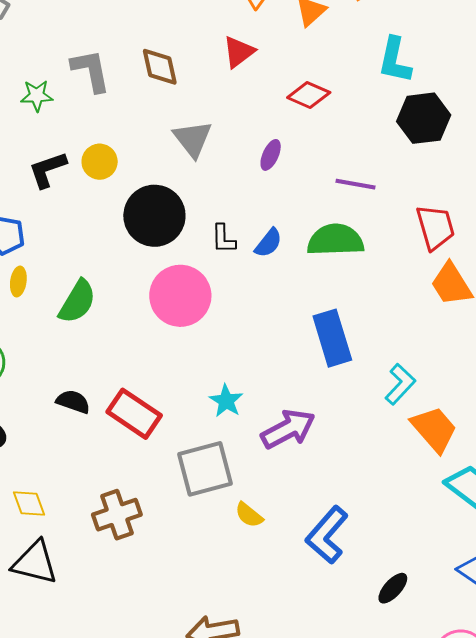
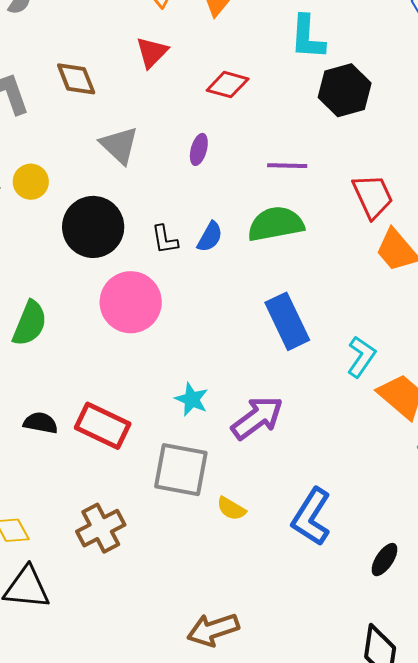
gray square: (205, 469) -> (181, 470), turned 34

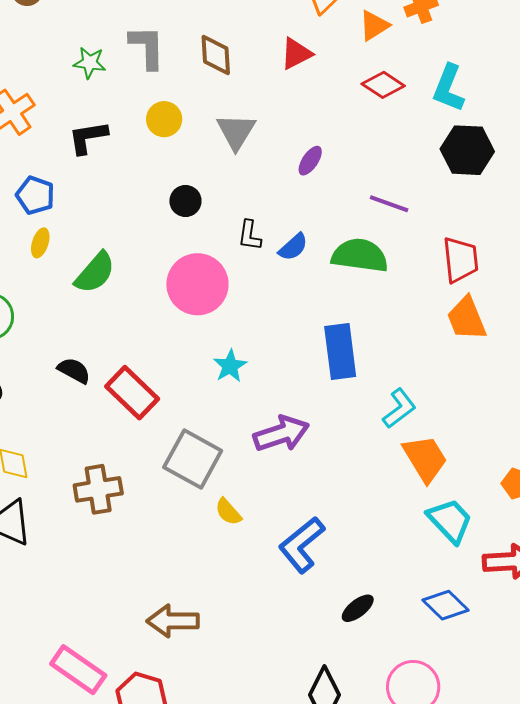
red diamond: (228, 85) -> (383, 85), moved
yellow circle: (31, 182) -> (164, 119), moved
black circle: (93, 227) -> (185, 201), size x0.5
cyan star: (192, 399) -> (230, 366), moved

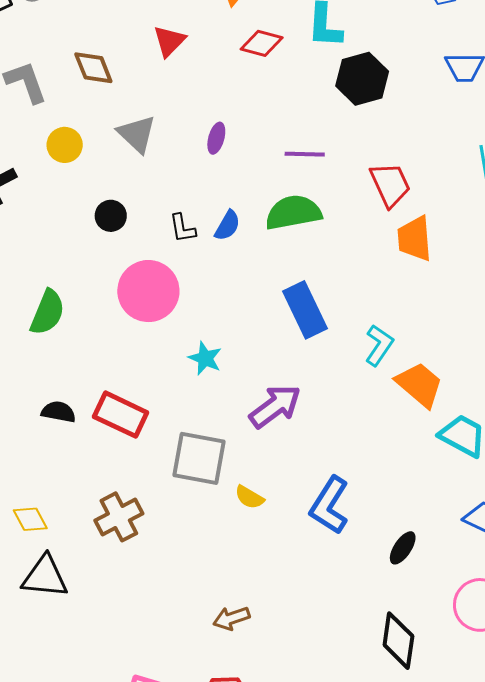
orange trapezoid: (467, 319) -> (415, 239), turned 36
brown arrow: (173, 621) -> (231, 618), size x0.7

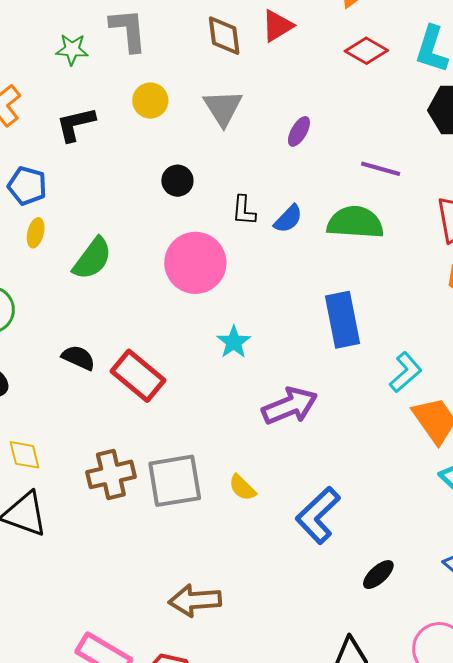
brown diamond: (93, 68) -> (224, 36), moved
gray square: (199, 458) -> (175, 481), moved, turned -34
brown arrow: (231, 618) -> (195, 600), size x1.4

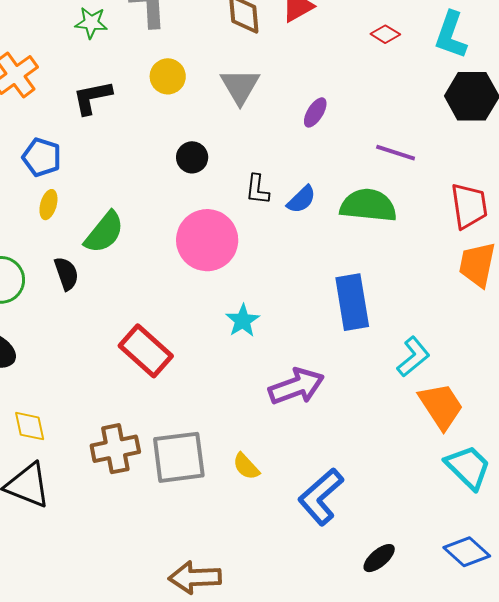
red diamond: (366, 51) -> (385, 34), size x0.7
black semicircle: (78, 358) -> (66, 274), moved, turned 44

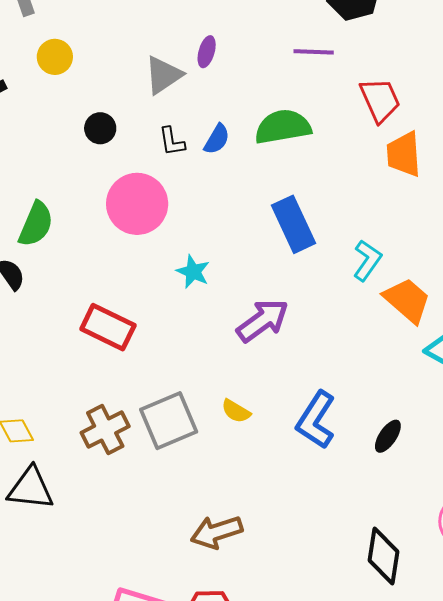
gray triangle: (240, 86) -> (163, 75), moved, turned 42
purple line: (396, 153) -> (314, 52), moved
black ellipse: (379, 558) -> (388, 436), moved

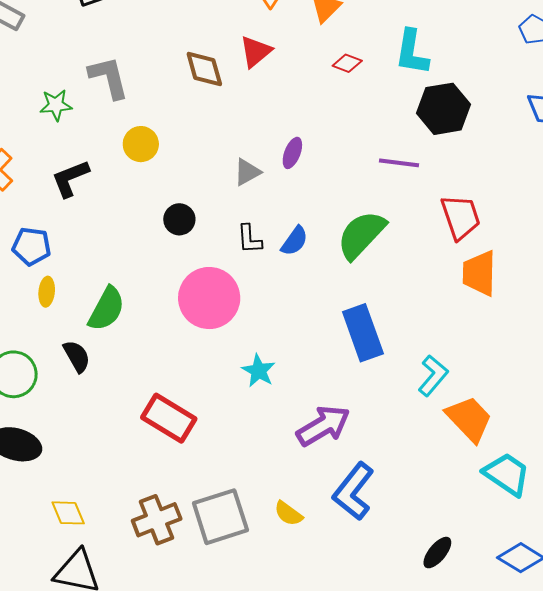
gray triangle: (163, 75) -> (247, 172), size x0.7
green semicircle: (283, 127) -> (361, 235), turned -42
blue L-shape: (316, 420) -> (353, 491), moved

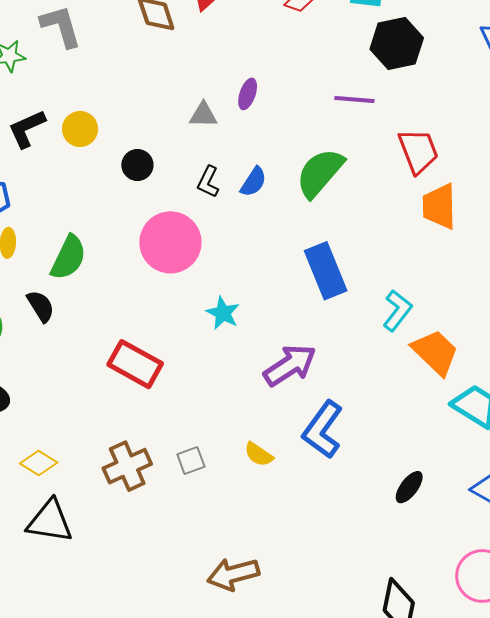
yellow circle: (141, 144) -> (80, 129), moved
gray triangle: (247, 172) -> (203, 115), turned 32
black L-shape: (249, 239) -> (208, 182), turned 32
yellow diamond: (68, 513) -> (39, 463), turned -33
gray square: (220, 517) -> (191, 460), size x0.5

